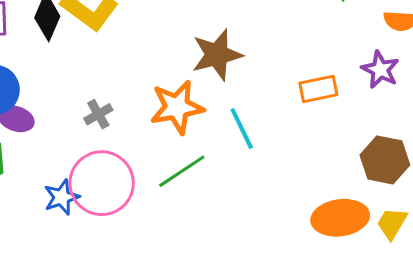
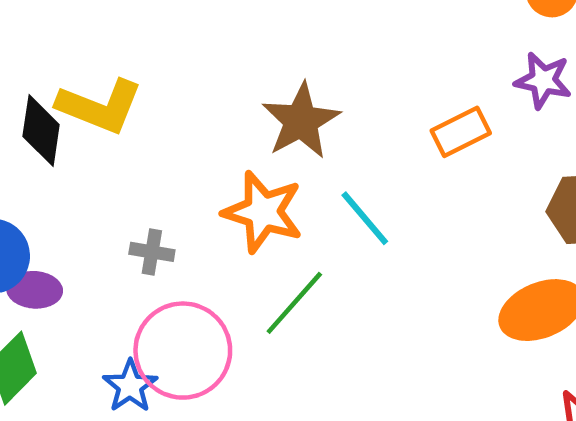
orange star: (177, 107) -> (263, 212), turned -30
gray cross: (98, 114) -> (152, 252), turned -36

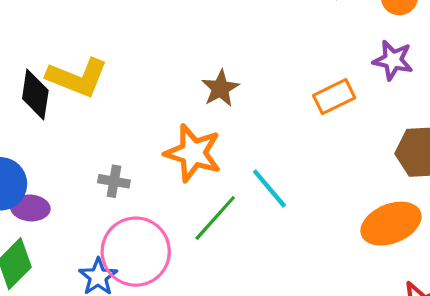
brown star: (301, 121) -> (220, 88), size x0.7
cyan line: (365, 218) -> (269, 188), moved

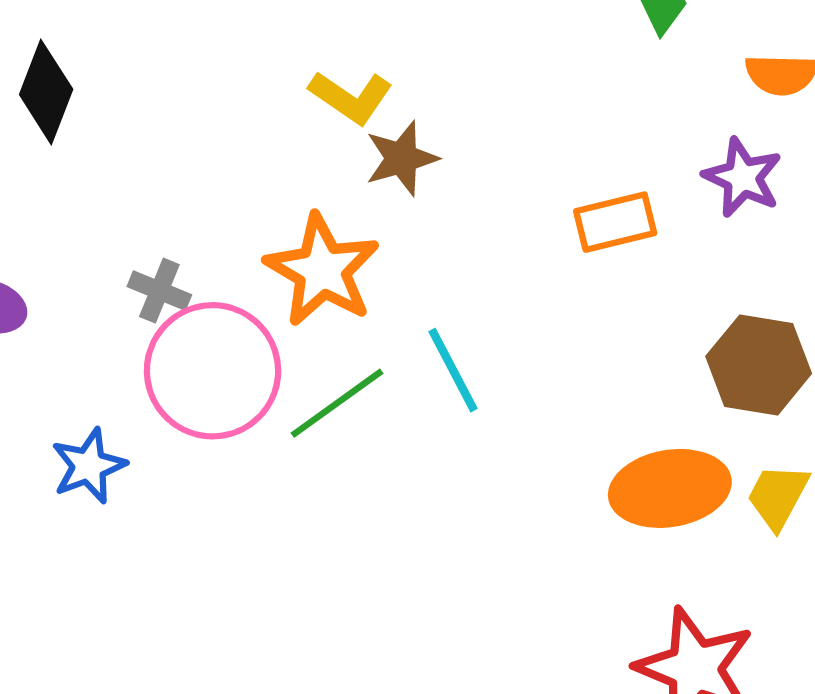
yellow L-shape: (77, 77) -> (351, 97), moved, size x0.7
pink circle: (136, 252) -> (213, 371), moved

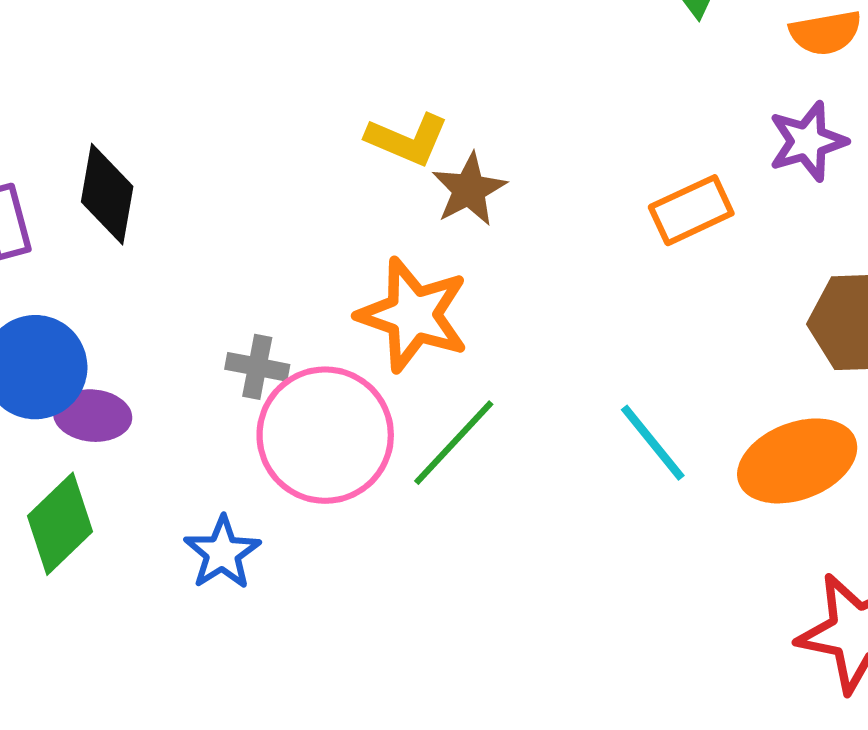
purple star: (743, 177) -> (808, 141), turned -30
cyan line: (453, 370) -> (653, 443), moved

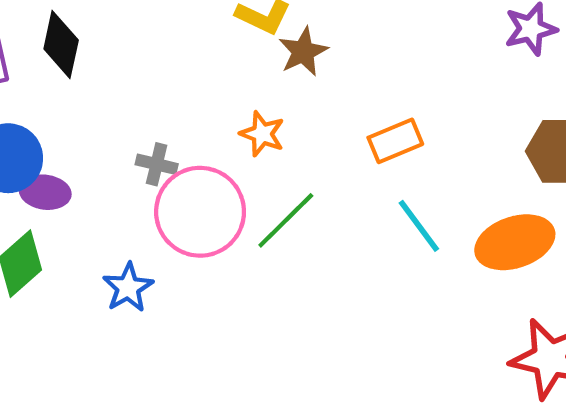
orange rectangle: (691, 210) -> (395, 141), moved
orange star: (413, 315) -> (262, 134), size x0.6

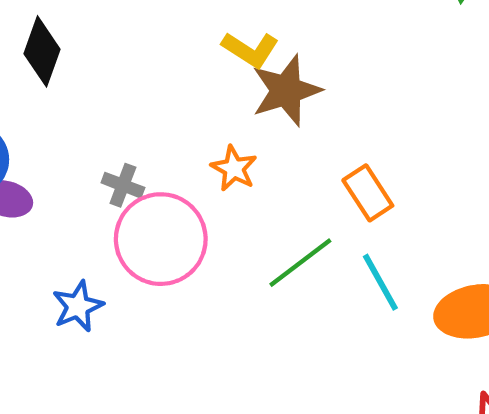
brown star: (303, 52) -> (286, 90), size x1.4
orange rectangle: (395, 141) -> (368, 193), turned 72
green line: (286, 220) -> (300, 263), moved

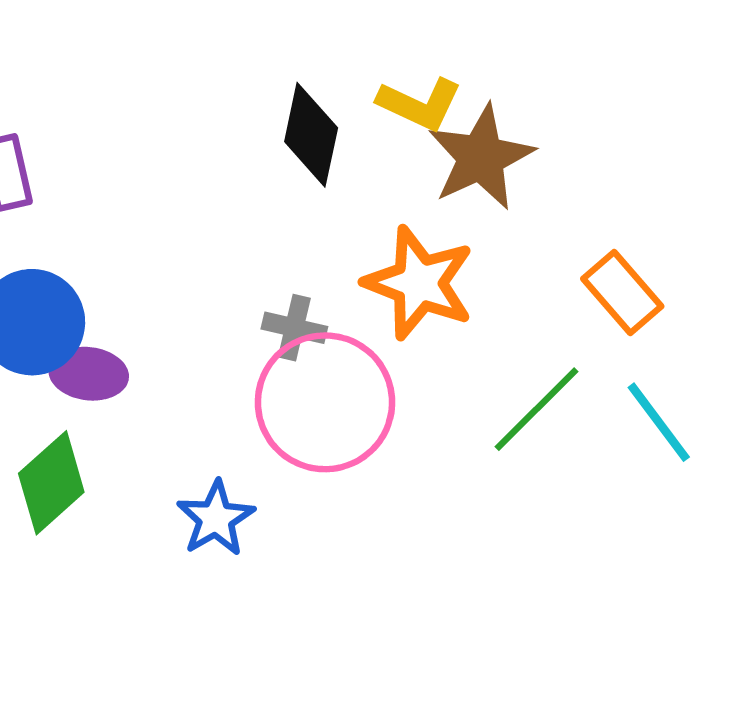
black diamond: (42, 51) -> (311, 135), moved
orange star: (234, 168) -> (419, 283), size x1.6
gray cross: (123, 185) -> (294, 328), moved

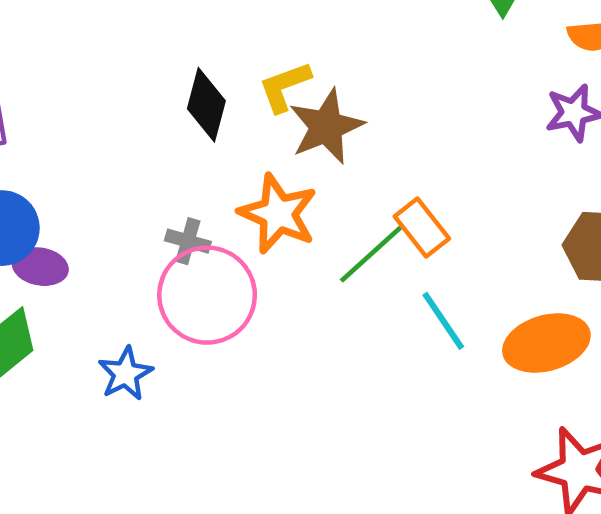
yellow L-shape: (420, 104) -> (285, 87), turned 132
green line: (536, 409) -> (371, 254), moved

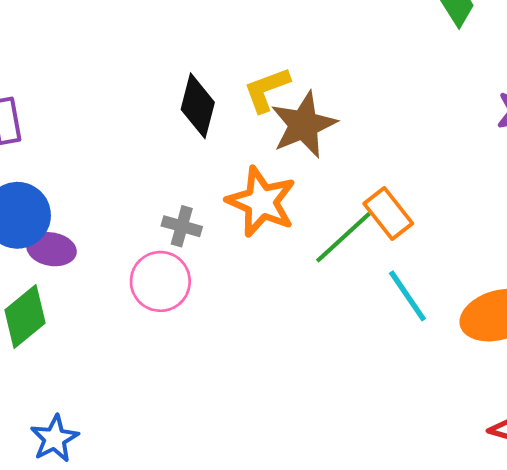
pink circle: (207, 295) -> (160, 281), moved, size x0.7
blue star: (125, 374) -> (55, 439), moved

